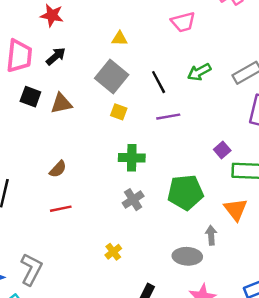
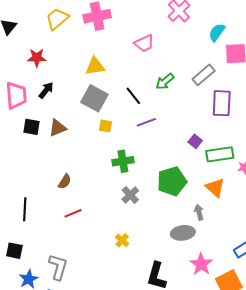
yellow triangle: (120, 39) -> (95, 66), size x1.5

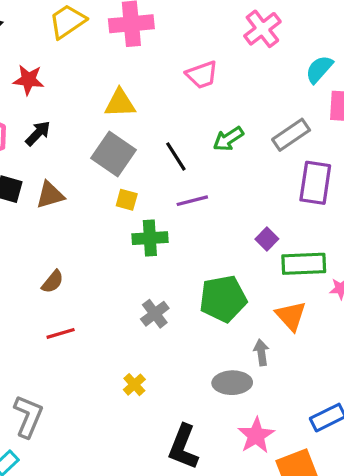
green cross: (123, 161) -> (150, 238), moved

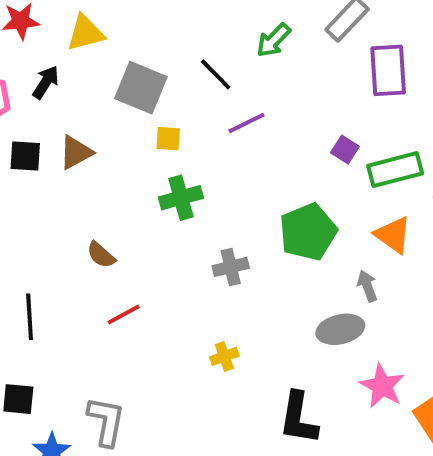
yellow triangle: (120, 103) -> (86, 33), moved
green cross: (150, 238) -> (181, 198), moved
brown semicircle: (53, 282) -> (101, 255), turned 105
gray cross: (155, 314) -> (231, 267), turned 36
yellow cross: (134, 385) -> (224, 356), turned 35

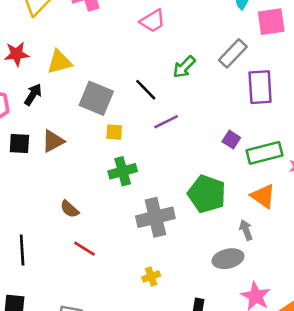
green pentagon: (308, 232) -> (207, 194), turned -30
gray cross: (231, 267) -> (155, 217), size x1.6
red line: (124, 314) -> (84, 249), turned 60

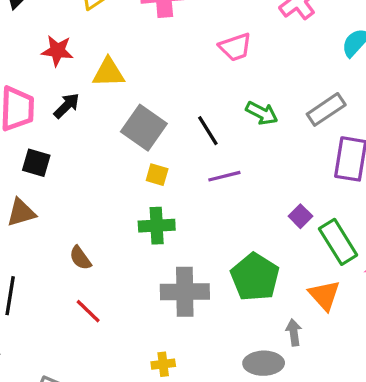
green arrow: (184, 67) -> (262, 113), turned -120
brown triangle: (53, 141) -> (21, 213), moved
green rectangle: (265, 153) -> (338, 242), turned 60

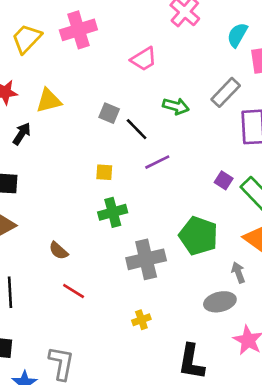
gray square: (144, 128) -> (109, 113), moved, size x0.6

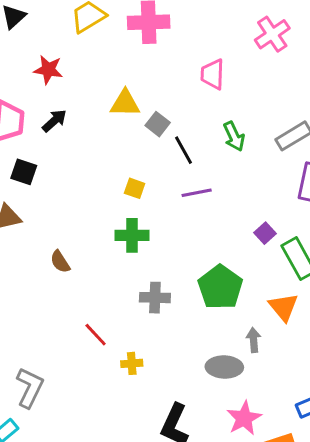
pink trapezoid: (144, 59) -> (212, 74), turned 108
yellow triangle: (49, 101) -> (125, 103), moved
green arrow: (176, 106) -> (234, 136), turned 35
gray cross: (146, 259) -> (155, 298), size x0.7
red line: (74, 291) -> (96, 335), moved

